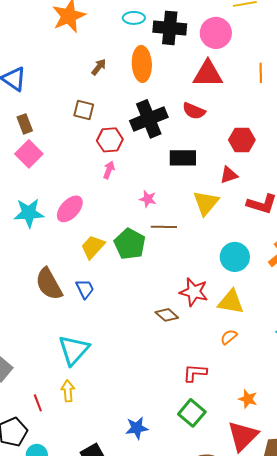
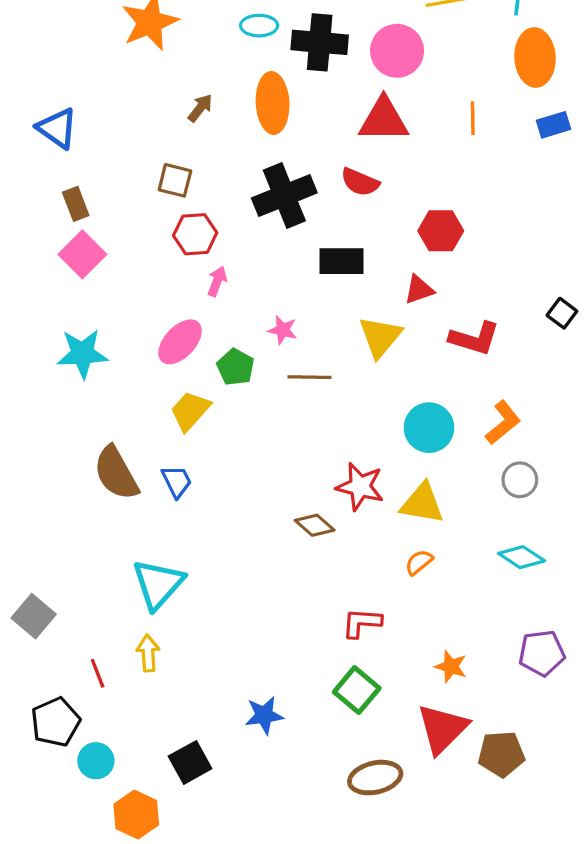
red hexagon: (110, 140) -> (195, 234), moved
pink ellipse: (70, 209) -> (180, 342), moved
green pentagon: (130, 244) -> (236, 367), moved, size x0.7

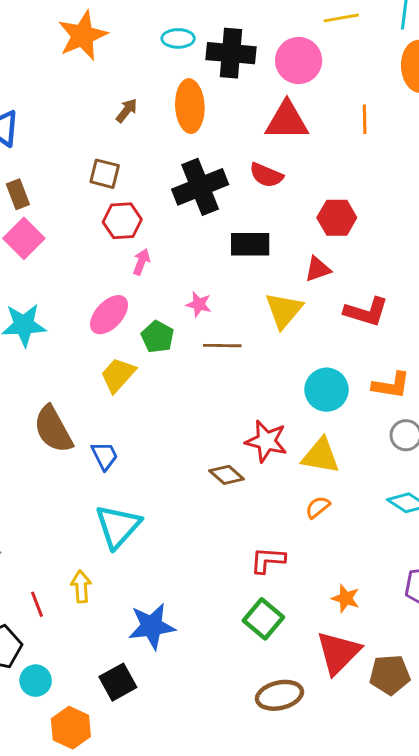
orange L-shape: (503, 423) -> (391, 385), turned 48
blue trapezoid: (177, 481) -> (105, 456), moved
cyan triangle: (158, 584) -> (118, 526), moved
blue star: (264, 715) -> (152, 626), moved, size x1.4

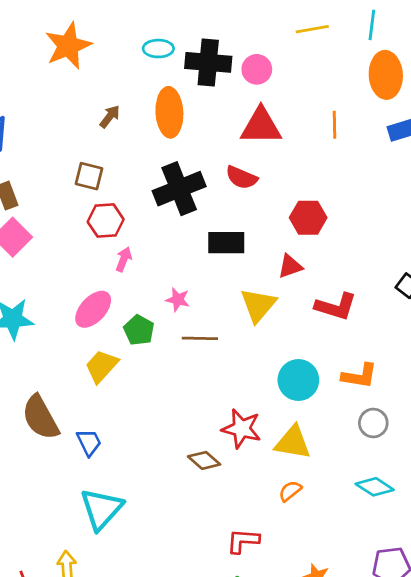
pink circle: (299, 61) -> (257, 69), moved, size x0.7

